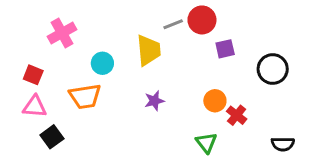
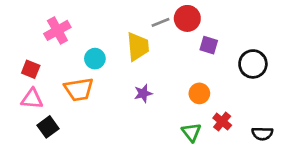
purple square: (225, 49) -> (209, 45), turned 30
red cross: (237, 115) -> (222, 122), moved

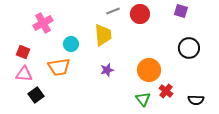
gray line: (161, 22) -> (113, 11), moved
purple square: (209, 45) -> (181, 11), moved
orange circle: (199, 93) -> (149, 70), size x1.5

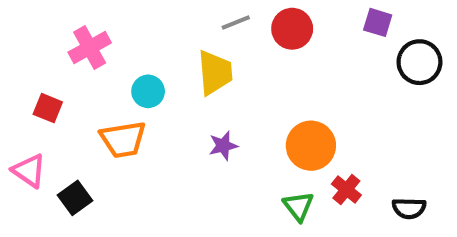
black circle: (189, 48) -> (419, 62), moved
pink triangle: (24, 74) -> (29, 171), moved, turned 30

